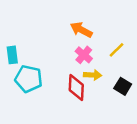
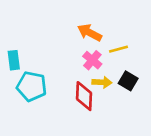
yellow line: (116, 50) -> (118, 49), moved, turned 30
black square: (123, 86) -> (128, 81), moved

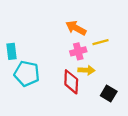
pink cross: (92, 60) -> (78, 51), turned 35
black square: (128, 81) -> (109, 94), moved

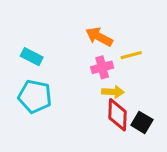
cyan rectangle: (12, 51) -> (32, 57), moved, turned -56
red diamond: (71, 82) -> (117, 115), moved

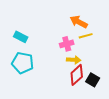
orange arrow: (99, 37) -> (79, 22), moved
red diamond: (117, 115) -> (77, 75), turned 45

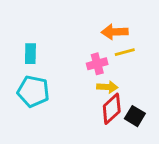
orange arrow: (79, 22) -> (115, 32), turned -30
cyan rectangle: (21, 37) -> (30, 54), turned 64

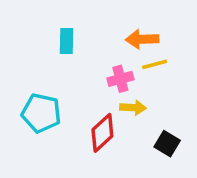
cyan rectangle: (30, 54) -> (66, 41), moved
red diamond: (112, 109) -> (102, 133), moved

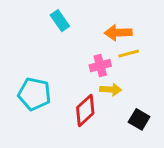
cyan rectangle: (66, 41) -> (60, 21), moved, turned -36

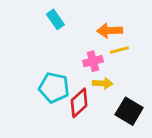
cyan pentagon: (34, 94) -> (54, 88), moved
black square: (139, 119) -> (129, 111), size x1.4

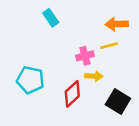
orange arrow: (110, 31) -> (117, 24), moved
cyan pentagon: (54, 88) -> (30, 80), moved

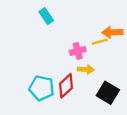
orange arrow: (117, 24) -> (113, 32), moved
cyan pentagon: (30, 80) -> (42, 88), moved

